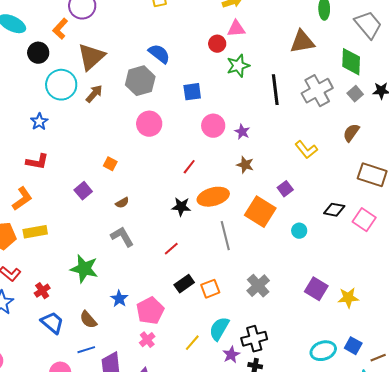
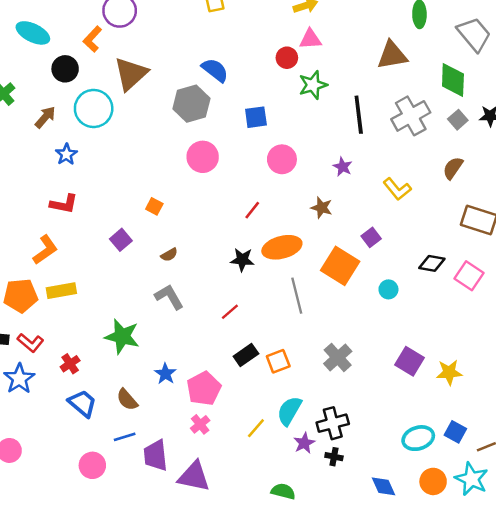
brown arrow: (94, 94) -> (45, 117), moved
purple star: (242, 132) -> (343, 167), moved

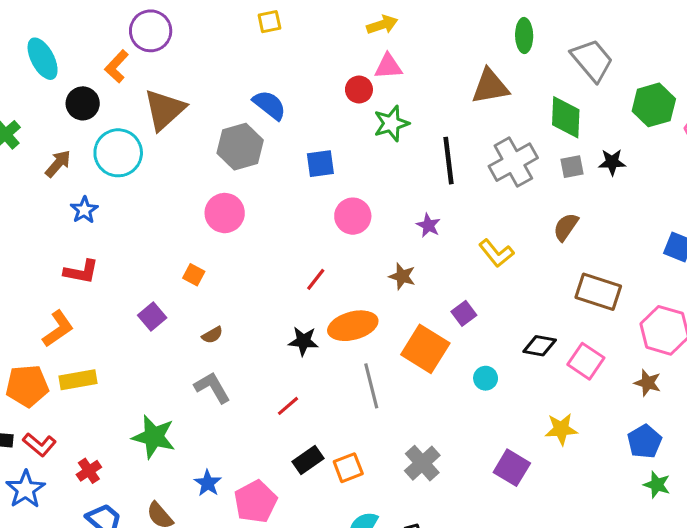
cyan ellipse: (33, 33) -> (43, 59), turned 36
gray square: (458, 120) -> (572, 167), turned 30
pink circle: (203, 157) -> (225, 213), moved
yellow star: (449, 372) -> (561, 429), moved

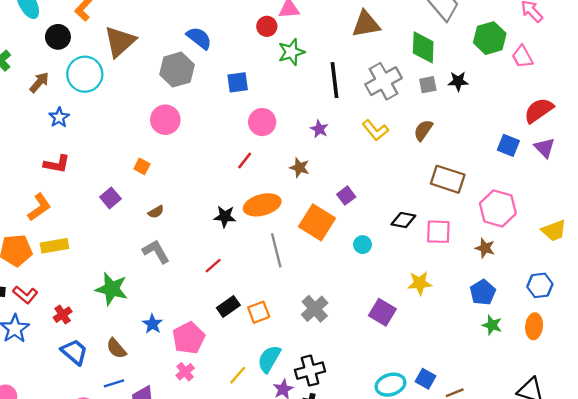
yellow L-shape: (496, 253) -> (375, 130), moved
red line: (316, 279) -> (245, 161), moved
pink square: (586, 361) -> (438, 232), turned -32

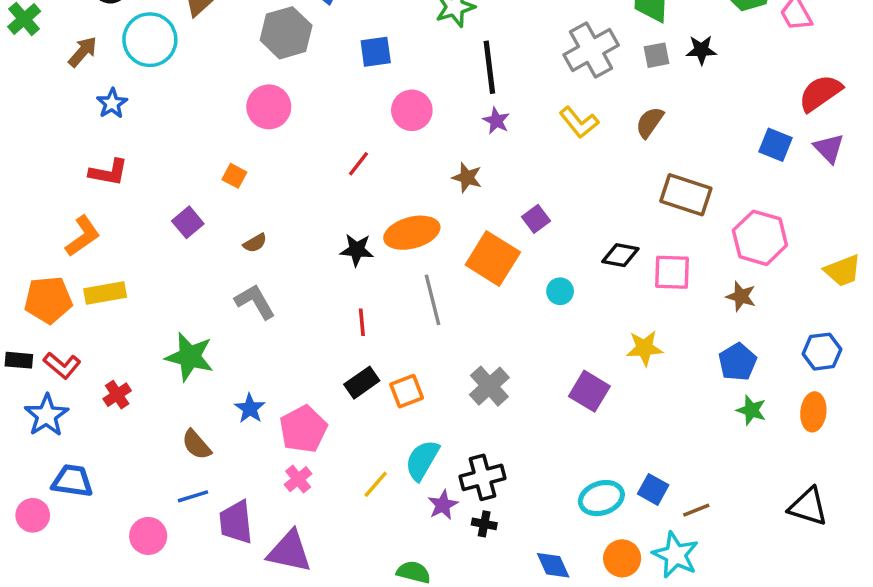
black line: (335, 80) -> (489, 67), moved
red line: (245, 161) -> (358, 164), moved
red line: (213, 266) -> (362, 322), moved, turned -54
blue trapezoid: (74, 352) -> (72, 481), moved, turned -32

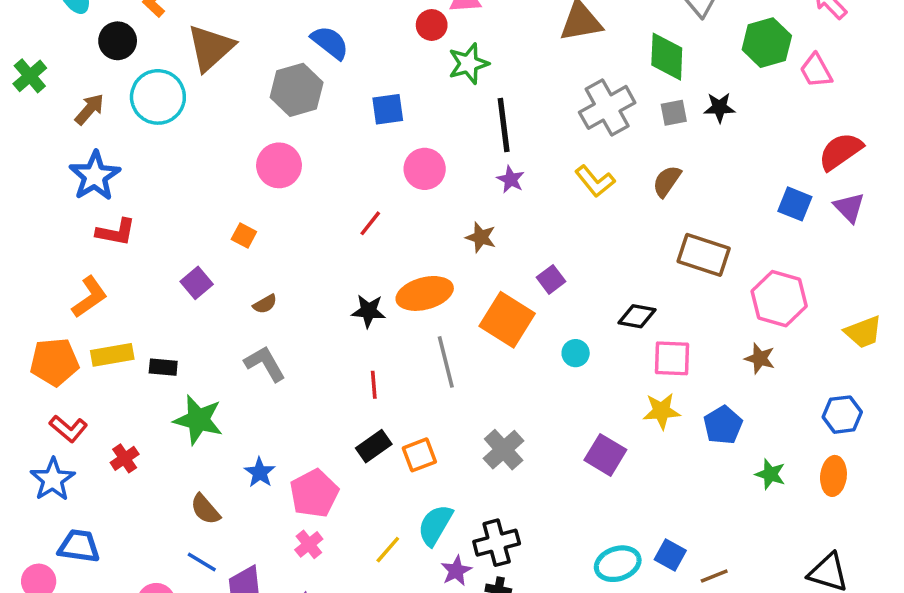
blue star: (112, 103) -> (95, 176), moved, size x1.6
pink square: (672, 272) -> (672, 358), moved
black rectangle: (19, 360) -> (163, 367), moved
blue pentagon: (738, 362) -> (723, 425), moved
blue line: (193, 496) -> (202, 562), turned 48

